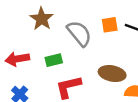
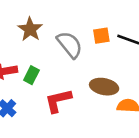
green rectangle: (54, 60) -> (31, 75), moved, turned -49

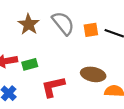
gray semicircle: (70, 45) -> (63, 23), moved
green rectangle: (31, 75) -> (30, 64), turned 48

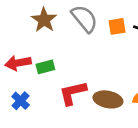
brown ellipse: (93, 74) -> (108, 99), moved

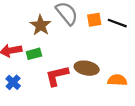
brown star: (44, 20) -> (41, 25), moved
brown ellipse: (108, 99) -> (87, 68), moved

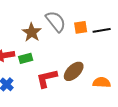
black line: (117, 23) -> (102, 30), turned -30
brown ellipse: (87, 68) -> (74, 71), turned -55

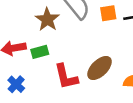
red L-shape: (47, 78) -> (66, 77), turned -90

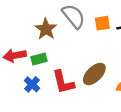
blue cross: (16, 84) -> (32, 84), moved

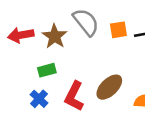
red arrow: (15, 56) -> (21, 35), moved
red L-shape: (63, 82) -> (74, 96), turned 40

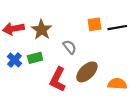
gray semicircle: (86, 22) -> (70, 47), moved, size x0.6
blue cross: (39, 99) -> (14, 60), moved

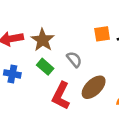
green rectangle: (35, 58) -> (45, 67), moved, turned 56
blue cross: (14, 60) -> (12, 74), turned -32

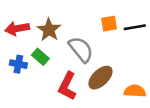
gray semicircle: (74, 59) -> (81, 49), size x1.6
green rectangle: (45, 67) -> (40, 57), moved

